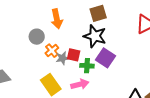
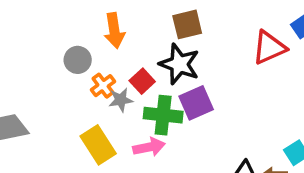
red square: (74, 55) -> (142, 81), moved, turned 32
purple square: (105, 58) -> (196, 103), turned 30
green cross: (87, 66) -> (163, 115), size x1.5

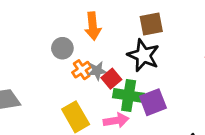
red square: (142, 81) -> (111, 79), moved
gray star: (121, 100) -> (97, 71), moved
purple square: (196, 103) -> (153, 102), moved

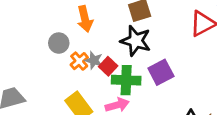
gray star: (97, 71) -> (94, 60), turned 30
purple square: (153, 102) -> (161, 72), moved

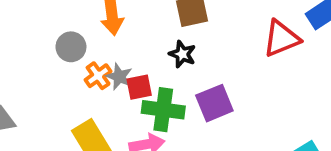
black star: (136, 41) -> (182, 54), size x0.6
red square: (108, 66) -> (139, 87), turned 30

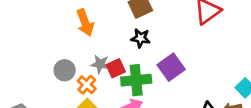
gray circle: (71, 47) -> (65, 70), moved
orange cross: (98, 76) -> (87, 85), moved

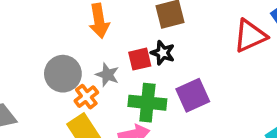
red square: (116, 68) -> (140, 59), moved
gray circle: (65, 70) -> (63, 74), size x1.4

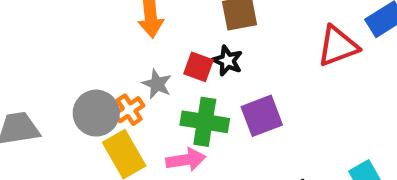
red square: (140, 59) -> (198, 67), turned 30
gray circle: (63, 74) -> (96, 113), moved

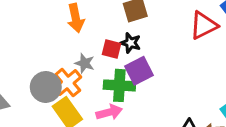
orange cross: (129, 110) -> (68, 82), size x1.4
purple square: (262, 116) -> (139, 71), moved

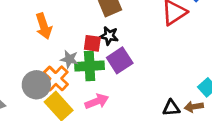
orange arrow: (76, 18) -> (44, 26), moved
green cross: (119, 85) -> (90, 66), moved

